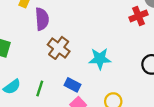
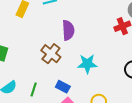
purple semicircle: (42, 19) -> (68, 30), moved

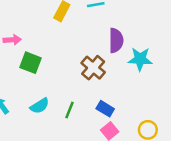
cyan star: (87, 64) -> (140, 59), moved

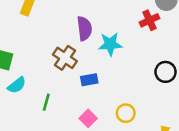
cyan semicircle: (40, 106) -> (17, 85), moved
blue rectangle: (105, 109) -> (89, 80), moved, turned -35

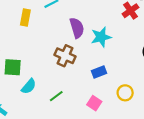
blue rectangle: (89, 80) -> (99, 72), moved
green line: (46, 102) -> (56, 96), turned 48

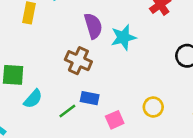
blue rectangle: (99, 72) -> (90, 98), moved, turned 32
pink square: (94, 103) -> (115, 120), turned 32

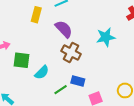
purple semicircle: (93, 26) -> (64, 29), moved, turned -30
cyan semicircle: (33, 99) -> (42, 72), moved

